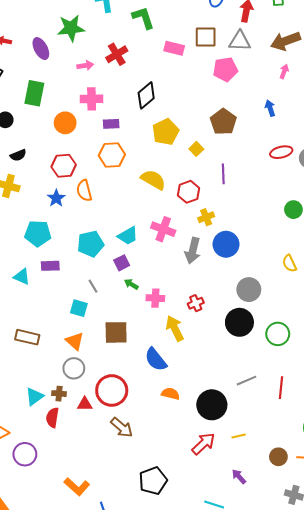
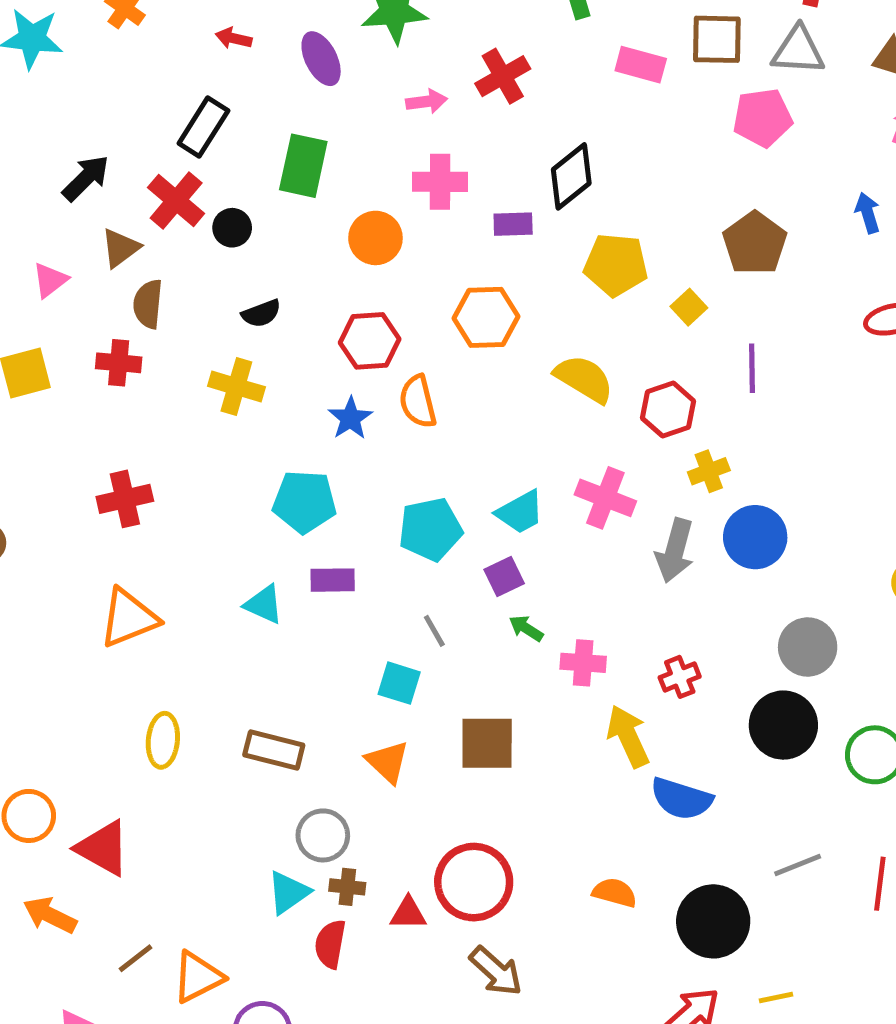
purple rectangle: (111, 124) -> (513, 224), moved
yellow pentagon: (166, 132) -> (616, 265), turned 30
blue semicircle: (156, 360) -> (681, 799), moved, turned -35
gray circle: (74, 368) -> (323, 835), moved

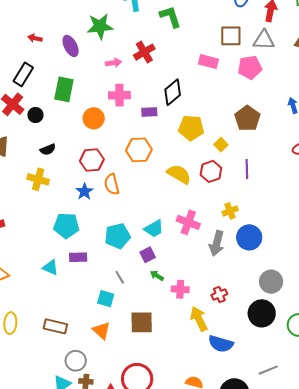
pink rectangle: (641, 65) -> (208, 62), moved
red hexagon: (668, 410) -> (211, 171), moved

